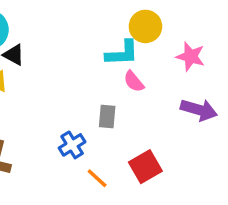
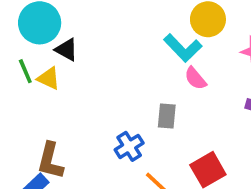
cyan L-shape: (122, 53) -> (183, 48), turned 48

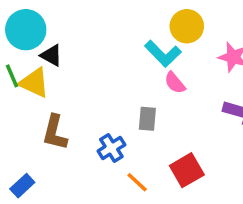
yellow triangle: (49, 78) -> (34, 83), size x1.4
brown L-shape: (50, 161) -> (55, 132), moved

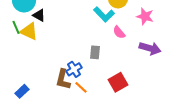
pink semicircle: (175, 83) -> (119, 32), moved
brown L-shape: (55, 132) -> (63, 79), moved
orange line: (137, 182) -> (81, 87), moved

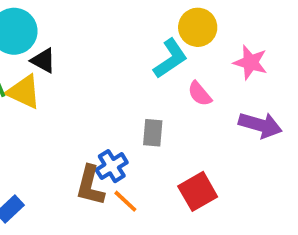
cyan L-shape: (104, 14) -> (170, 59), turned -80

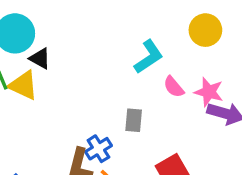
yellow circle: (198, 27) -> (205, 30), moved
pink star: (250, 62) -> (209, 92), moved

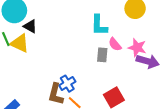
cyan L-shape: (149, 57) -> (99, 25), turned 125
gray rectangle: (134, 120) -> (102, 55), moved

